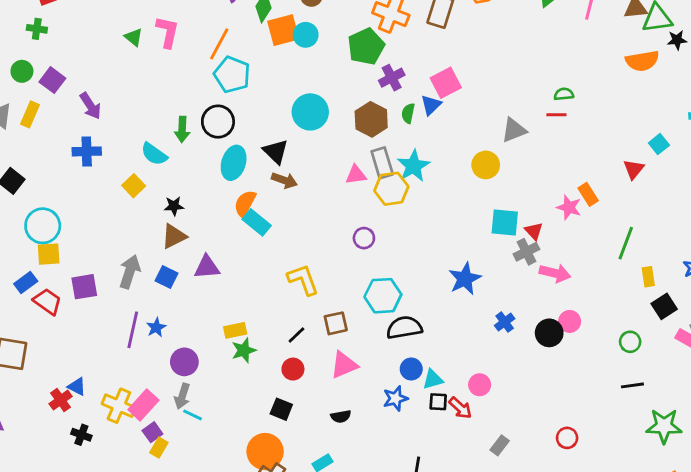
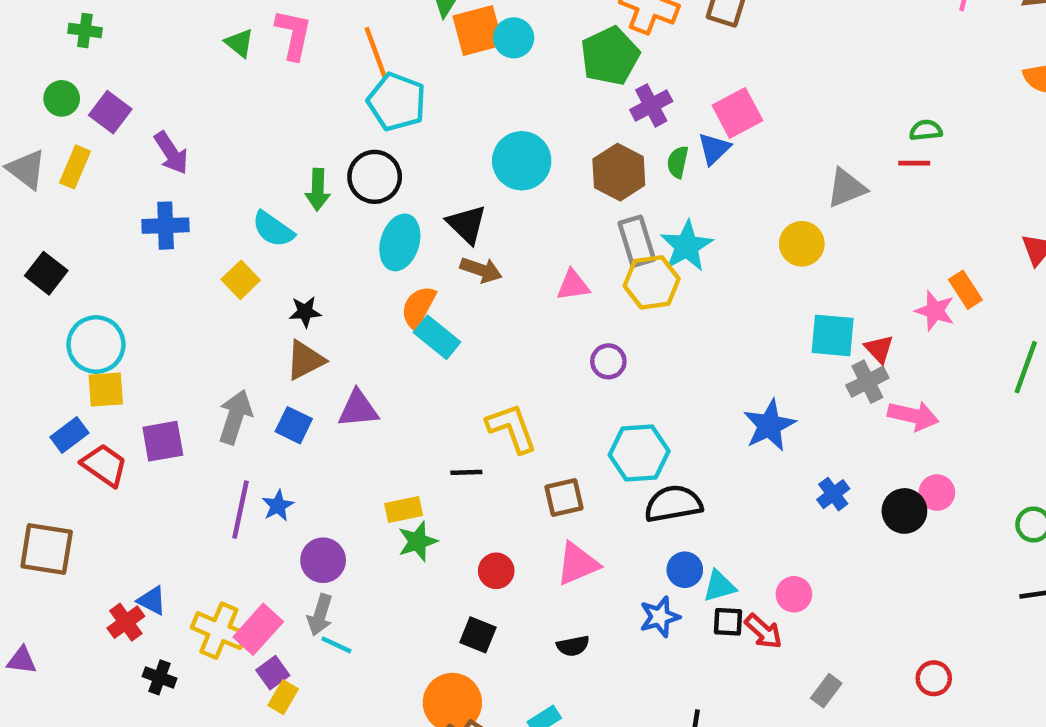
orange line: (219, 44) -> (376, 53), turned -48
pink triangle: (356, 175) -> (573, 285), moved
black line: (296, 335) -> (466, 472), moved, turned 42

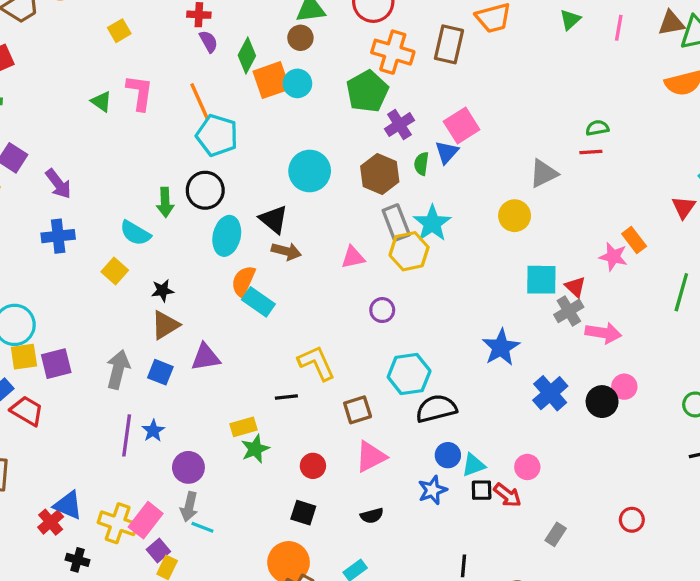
purple square: (163, 441) -> (56, 364), moved
blue cross: (833, 494) -> (550, 393), size x1.5
blue triangle: (152, 601) -> (68, 505), size x1.4

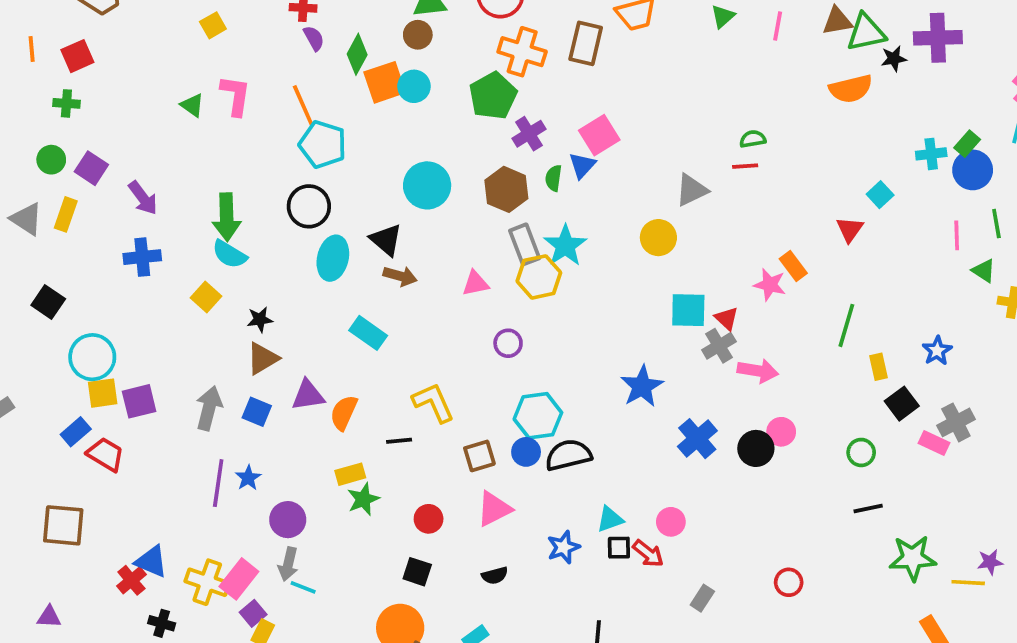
green arrow: (165, 202) -> (227, 217), moved, size x1.4
orange semicircle: (243, 281) -> (344, 413), moved
blue circle: (448, 455) -> (526, 452), moved

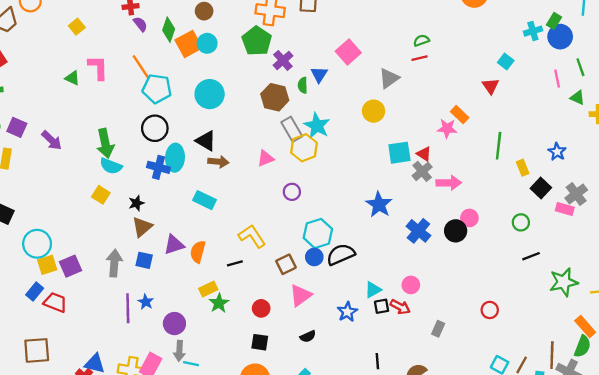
pink square: (599, 135) -> (348, 52), moved
cyan circle: (427, 185) -> (210, 94), moved
blue cross: (142, 257) -> (159, 167), moved, turned 30

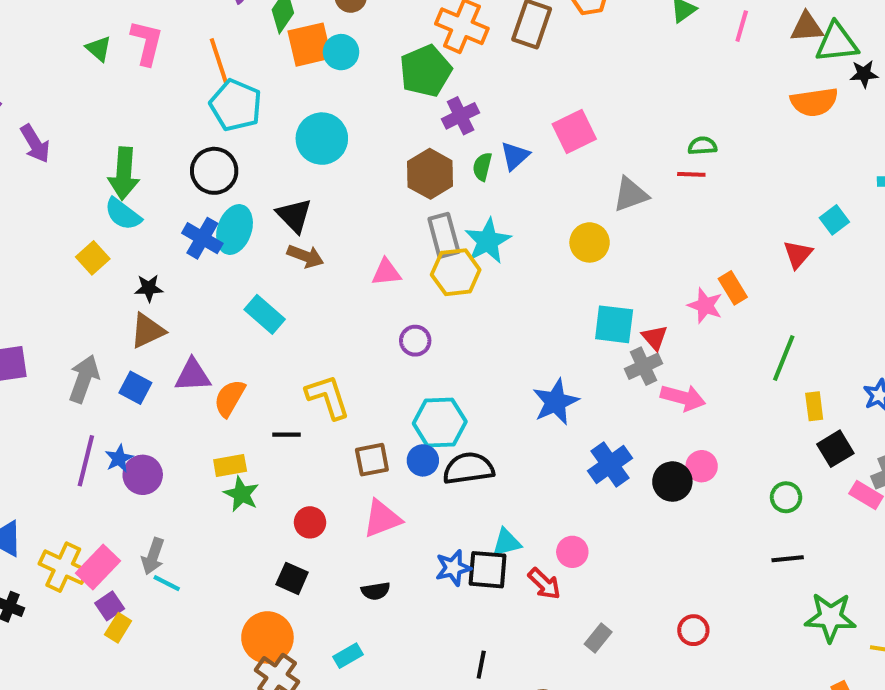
green star: (219, 303) -> (241, 494), turned -30
black square: (382, 306) -> (488, 570), moved, size x1.5
purple circle: (174, 324) -> (143, 475), moved

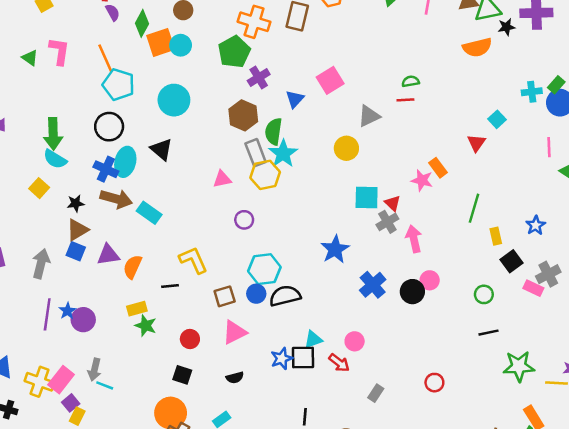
green semicircle: (482, 167) -> (273, 131), moved, size x1.5
brown arrow: (305, 256) -> (116, 199), moved, size x1.4
blue square: (135, 388) -> (76, 251), moved
pink arrow: (683, 398) -> (414, 239), turned -112

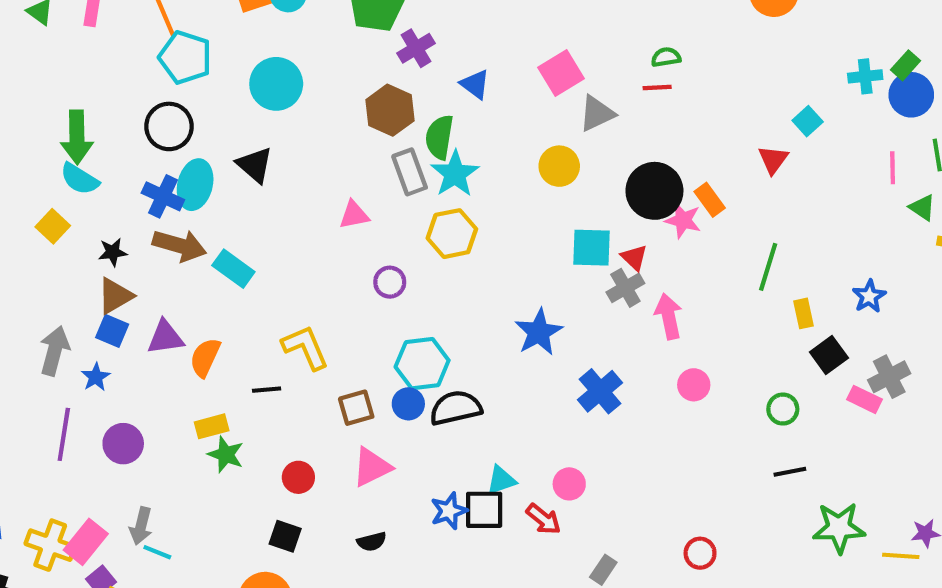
pink square: (330, 80) -> (561, 73), moved
blue triangle: (295, 99) -> (475, 84), turned -36
yellow hexagon: (265, 175) -> (452, 234), moved
black circle: (412, 292) -> (654, 191), moved, size x1.4
blue star: (68, 311) -> (96, 377), moved

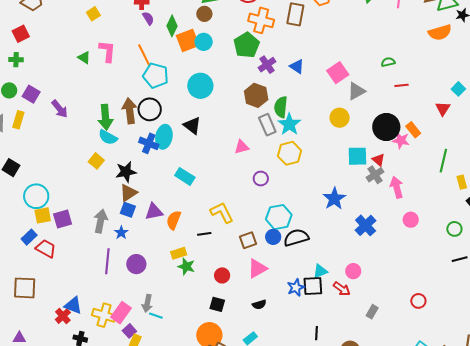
blue triangle: (475, 84) -> (297, 66), moved
red line: (657, 87) -> (401, 85), moved
brown arrow: (179, 245) -> (130, 111), moved, turned -110
black star: (113, 252) -> (126, 172), size x1.5

